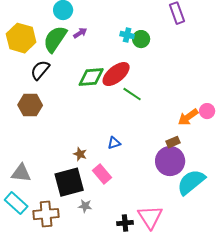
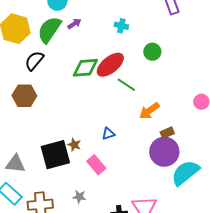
green circle: (141, 39) -> (152, 52), moved
orange arrow: (188, 117) -> (149, 111), moved
black square: (69, 182) -> (55, 155), moved

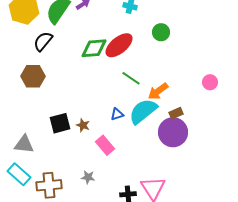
green line: (126, 85) -> (131, 78), moved
black square: (55, 155) -> (60, 123), moved, size x0.7
cyan semicircle: (185, 173) -> (143, 111), moved

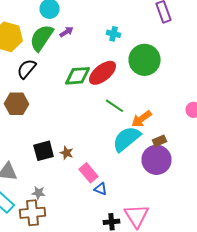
green circle: (161, 32) -> (144, 60), size x1.8
blue triangle: (117, 114) -> (100, 189), moved, turned 40
gray star: (88, 177) -> (38, 193), moved

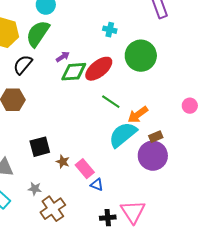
purple arrow: (66, 32) -> (63, 57), moved
brown star: (66, 153) -> (63, 162), moved
brown cross: (32, 213) -> (53, 209), moved, turned -30

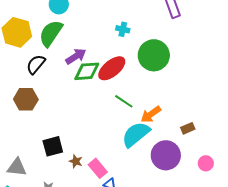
purple arrow: (63, 57) -> (76, 56), size x1.5
pink circle: (190, 106) -> (206, 163), moved
brown rectangle: (156, 137) -> (188, 128), moved

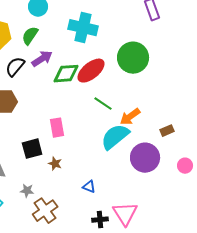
cyan cross: (123, 29) -> (83, 28), moved, size x2.0
green semicircle: (51, 33) -> (30, 36), size x0.7
purple arrow: (76, 56) -> (42, 59), moved
pink rectangle: (98, 168) -> (57, 128), moved, turned 30

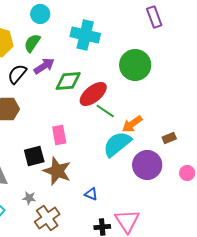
red ellipse: (91, 71) -> (93, 94), moved
brown star: (55, 164) -> (57, 171), size x2.0

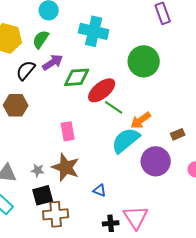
black square: (34, 156) -> (43, 195), moved
gray star: (29, 198) -> (38, 170), moved
brown cross: (47, 218) -> (56, 214), turned 30

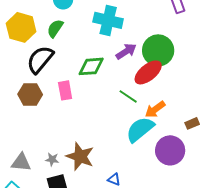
purple arrow: (53, 62) -> (126, 51), moved
black semicircle: (26, 70) -> (40, 59), size x1.4
red ellipse: (102, 90) -> (148, 72), moved
pink rectangle: (68, 131) -> (65, 90), moved

